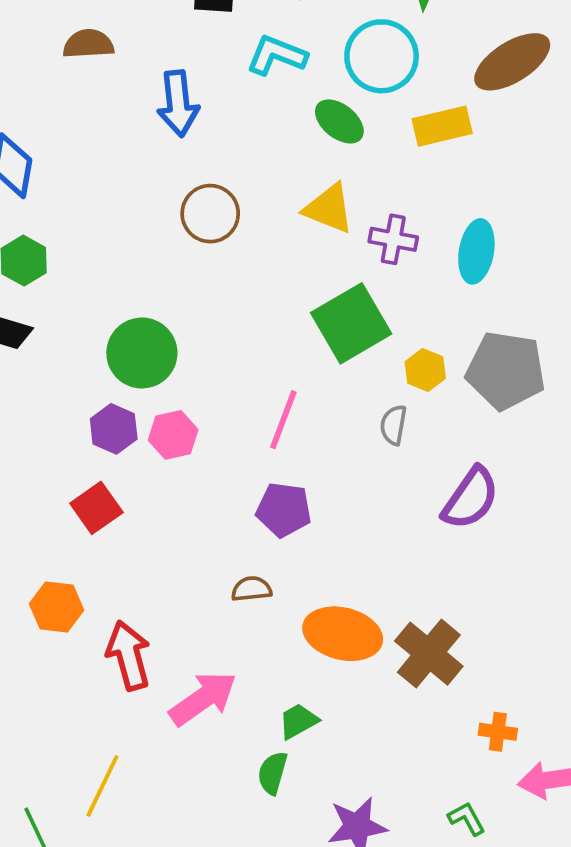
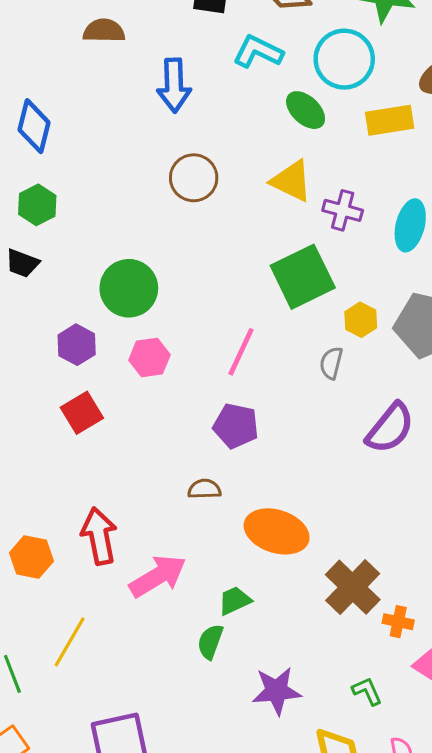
purple hexagon: (114, 429) -> (77, 345), moved
orange hexagon: (57, 607) -> (31, 557), moved
brown cross: (429, 654) -> (353, 587), moved

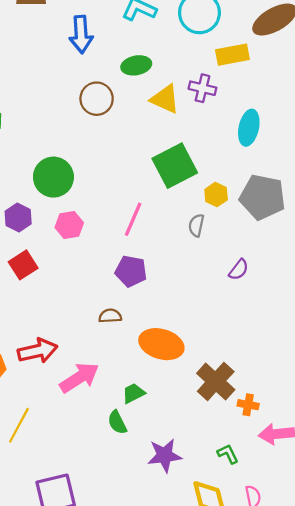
green ellipse: (306, 110) -> (136, 65), moved, turned -52
purple cross: (343, 210) -> (202, 88), moved
purple semicircle: (390, 428) -> (239, 270), size x0.6
red arrow: (99, 536) -> (38, 351), turned 90
green semicircle: (210, 642) -> (117, 422), turned -45

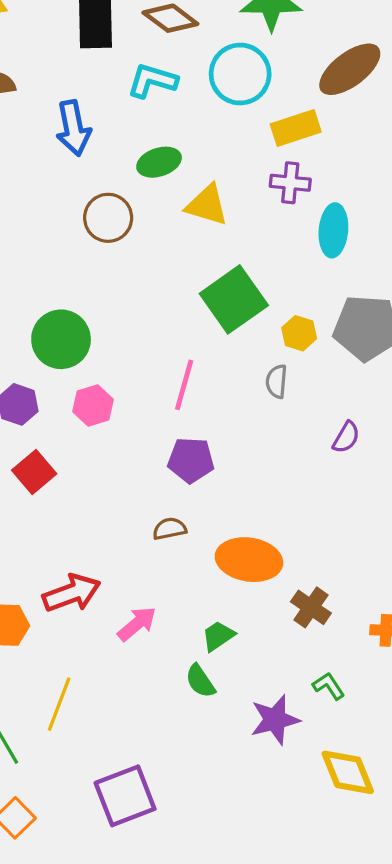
purple cross: (202, 88) -> (290, 183), moved
pink arrow: (79, 378) -> (137, 624), size x0.7
brown cross: (216, 381) -> (311, 607), moved, size x0.7
green L-shape: (228, 454) -> (329, 686), moved

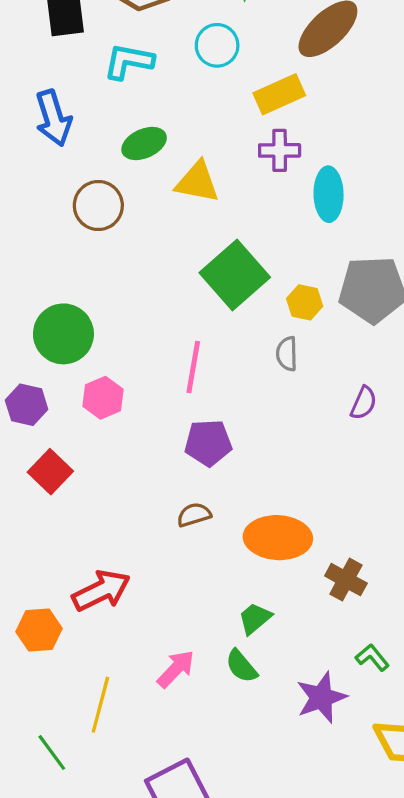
cyan circle: (240, 74) -> (217, 45), size x0.7
pink arrow: (137, 624) -> (176, 669), moved

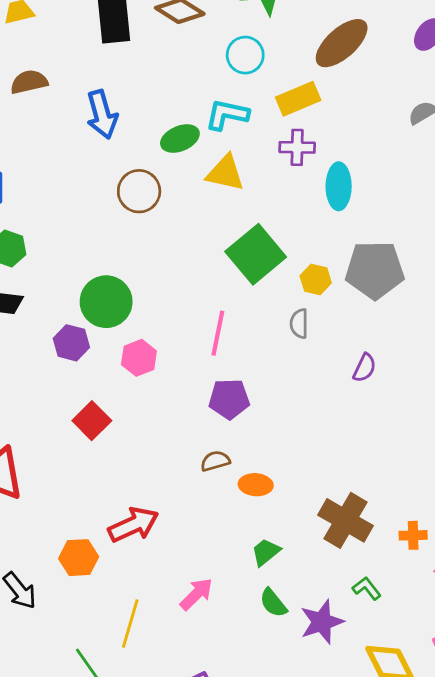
cyan L-shape: (129, 61) -> (227, 115), moved
purple hexagon: (27, 405) -> (71, 343), moved
orange ellipse: (278, 538) -> (256, 485), moved, size x0.6
brown cross: (346, 580) -> (346, 520), size x1.5
green semicircle: (241, 666) -> (273, 603), moved

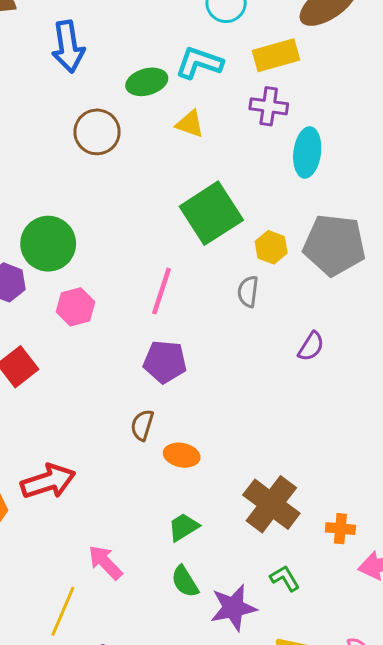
yellow triangle: (225, 173) -> (190, 124), size x0.7
brown semicircle: (215, 461) -> (142, 425), turned -64
pink arrow: (196, 594) -> (105, 562), turned -96
yellow line: (130, 624) -> (63, 611), moved

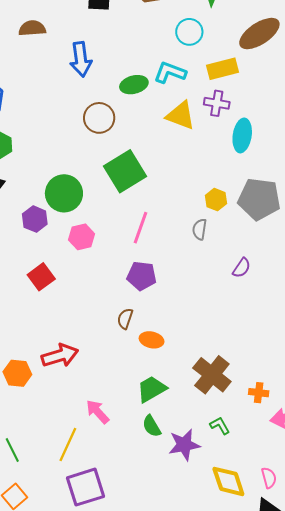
yellow triangle: (190, 124) -> (181, 115), moved, size x1.5
green square: (211, 213) -> (125, 171), moved
green trapezoid: (184, 527) -> (152, 389), size x1.4

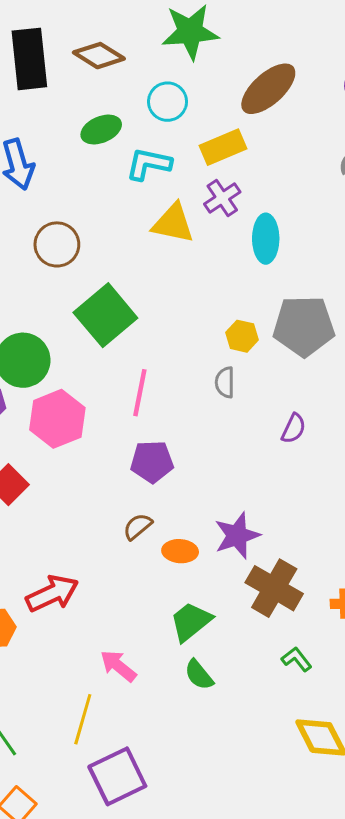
green ellipse: (134, 85) -> (101, 130), moved
purple cross: (217, 103) -> (222, 198), turned -35
pink hexagon: (82, 237) -> (57, 419), size x1.5
brown semicircle: (125, 319) -> (138, 527), turned 40
purple star: (184, 445) -> (237, 536), moved

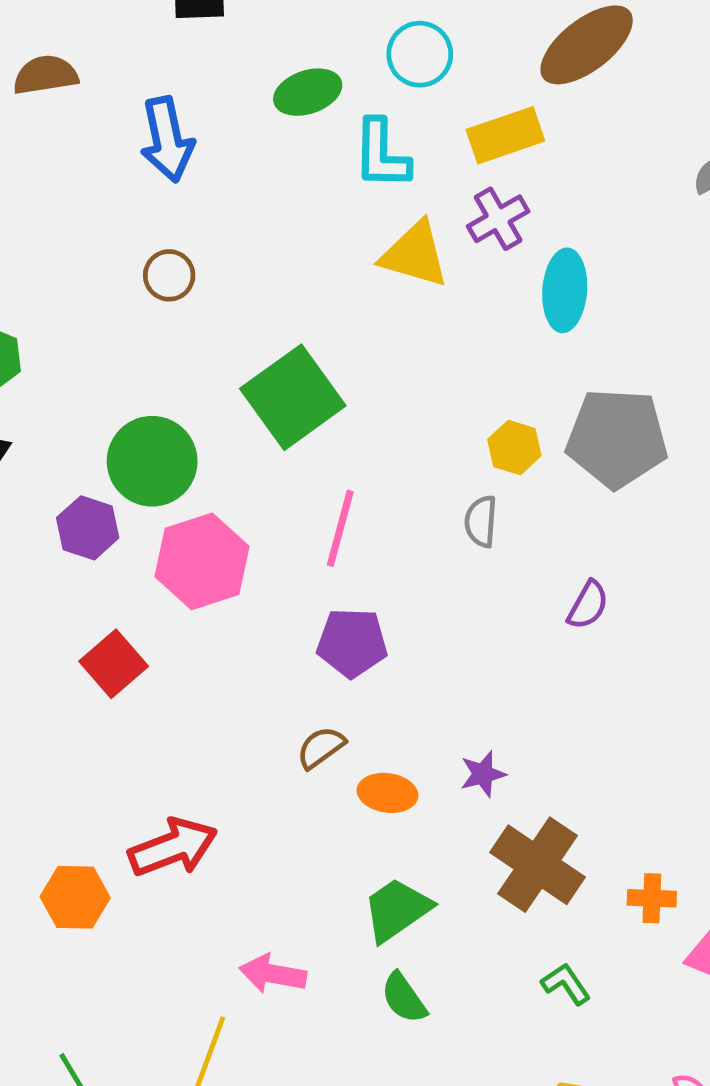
cyan L-shape: (149, 164) -> (381, 154), turned -105
brown circle: (57, 244) -> (169, 275), moved, size x0.7
purple star: (237, 536) -> (483, 774), size x0.6
pink arrow: (118, 666) -> (273, 974), turned -33

